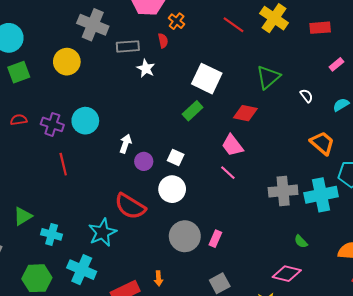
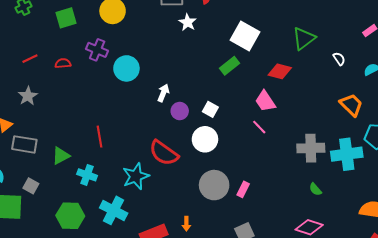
purple cross: (52, 124) -> (97, 50), moved
red line: (63, 164) -> (99, 137), moved
green semicircle: (301, 242) -> (315, 189), moved

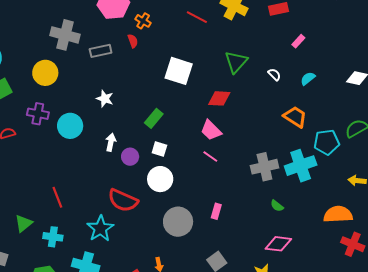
white star: (188, 22) -> (105, 99), moved
green rectangle: (230, 66) -> (154, 118), moved
pink rectangle: (243, 189) -> (216, 211), moved

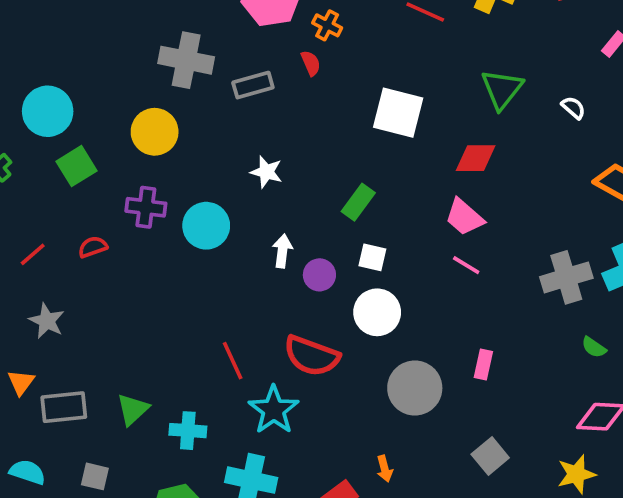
red line: (57, 197) -> (233, 361), moved

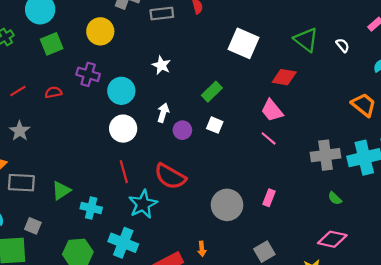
green triangle: (502, 89) -> (306, 40), turned -40
white semicircle: (573, 108) -> (343, 45), moved
white circle: (377, 312) -> (123, 129), moved

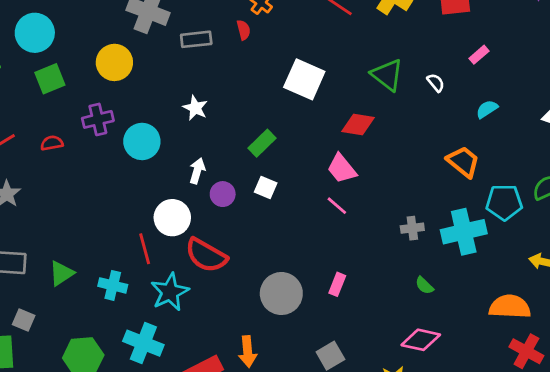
purple cross: (88, 74) -> (98, 119), turned -30
white circle: (123, 129) -> (172, 218), moved
gray cross: (326, 155) -> (412, 228), size x0.6
cyan cross: (91, 208) -> (113, 285), moved
orange arrow: (202, 249) -> (248, 352), size x1.5

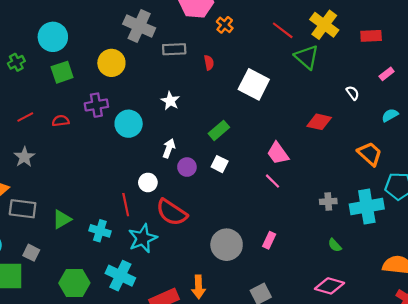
red semicircle: (244, 30) -> (209, 63), moved
green triangle: (387, 75) -> (307, 57), moved
red diamond: (358, 124) -> (319, 122), moved
white circle: (172, 218) -> (148, 182), size x0.7

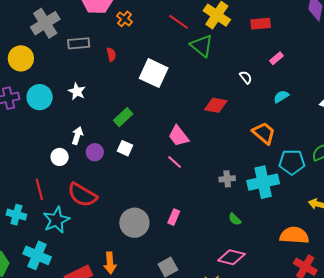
gray cross: (139, 26) -> (45, 23), turned 36
cyan circle: (129, 124) -> (40, 97), moved
white circle: (148, 182) -> (60, 157), moved

